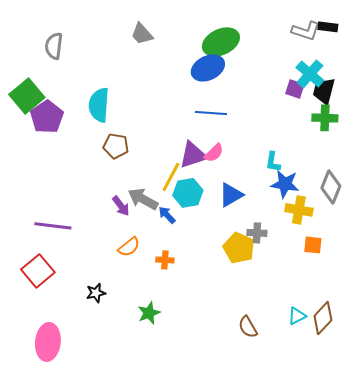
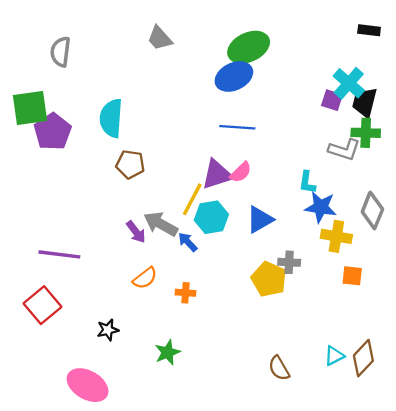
gray L-shape: (306, 31) -> (344, 150), moved
green square: (27, 96) -> (30, 108), turned 32
pink ellipse: (48, 342) -> (88, 385), moved, turned -66

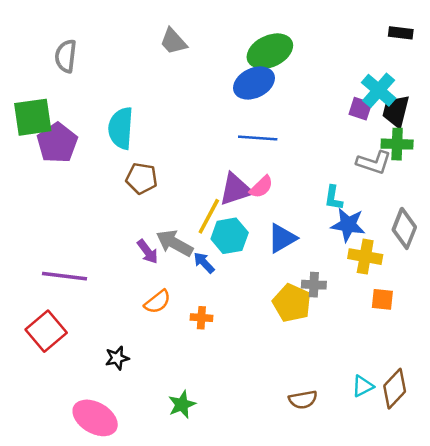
green star: (167, 352) -> (182, 404), moved
brown semicircle: (279, 368) -> (303, 400), turned -70

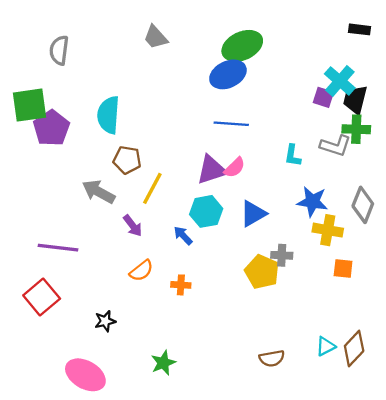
cyan L-shape: (333, 198) -> (293, 156), moved
yellow line: (209, 216) -> (152, 188), moved
gray arrow: (175, 243) -> (99, 192), moved

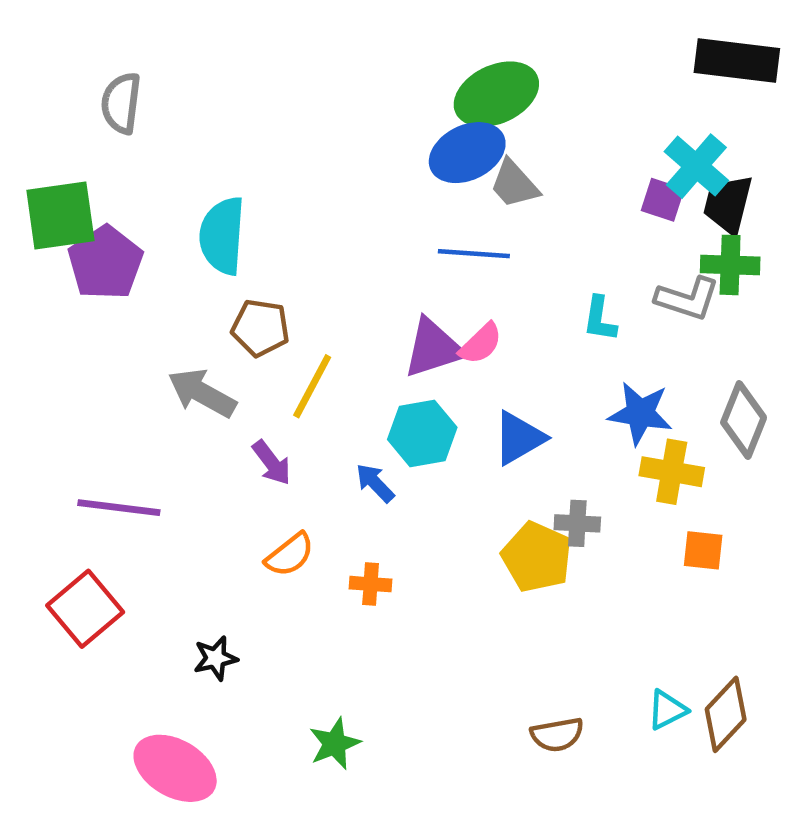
black rectangle: (360, 29) -> (737, 60), size x1.8
gray trapezoid: (156, 37) -> (514, 184), moved

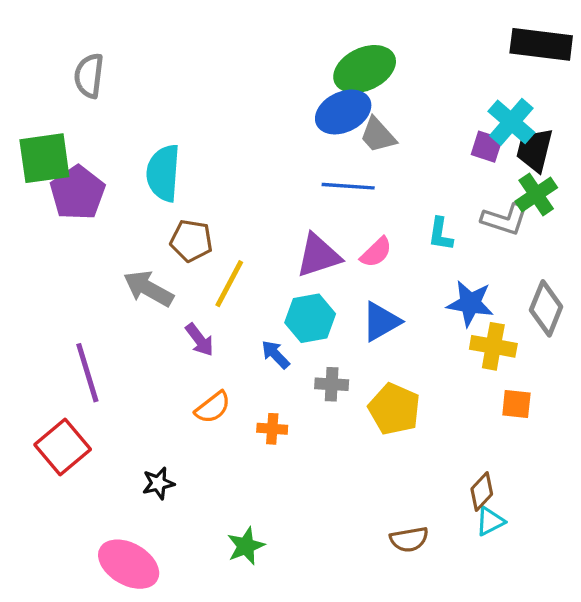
green cross: (730, 265) -> (536, 194), turned -36
pink semicircle: (481, 344) -> (376, 252), moved
purple line: (119, 508) -> (87, 373), turned 66
gray cross: (577, 523) -> (332, 384), moved
brown diamond: (726, 714) -> (482, 492), moved, size x0.7

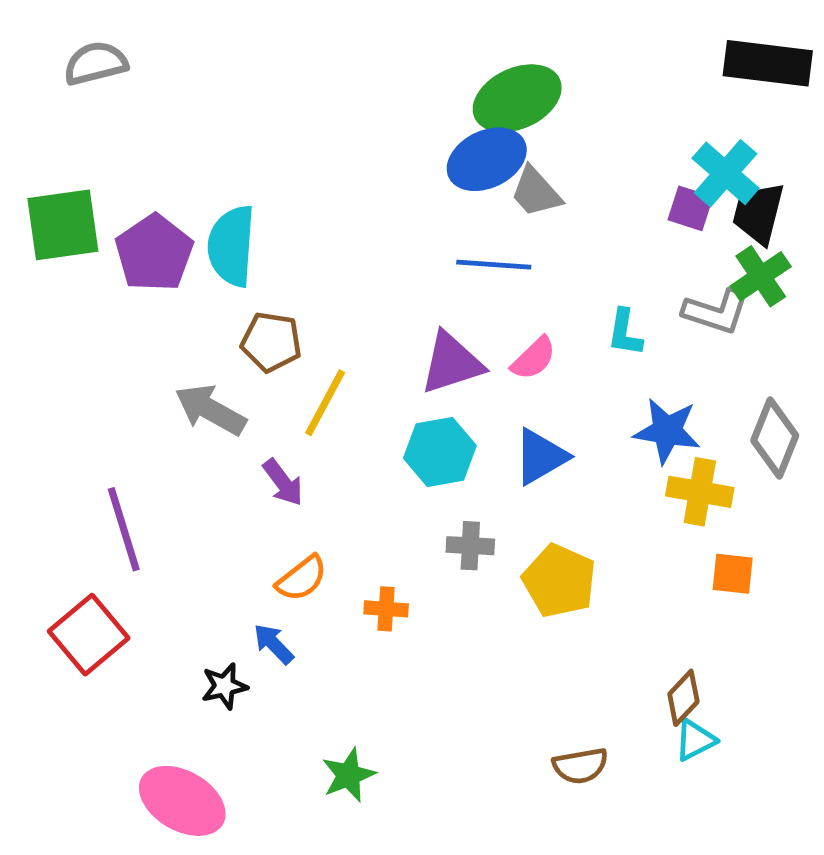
gray semicircle: (89, 76) -> (96, 63), moved, turned 69
purple pentagon: (77, 193) -> (154, 253), moved
blue arrow: (275, 355) -> (274, 644), moved

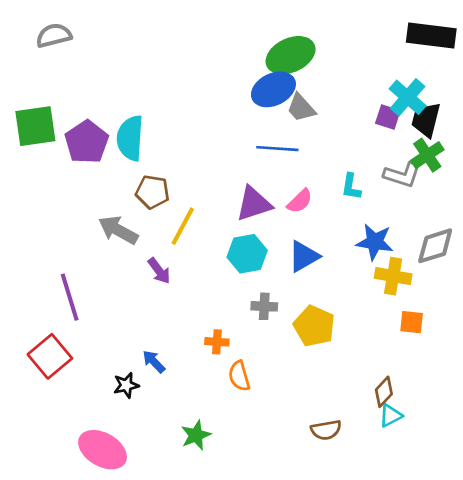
gray diamond: (775, 438) -> (435, 246), turned 51
orange semicircle: (302, 578) -> (239, 376), moved, turned 112

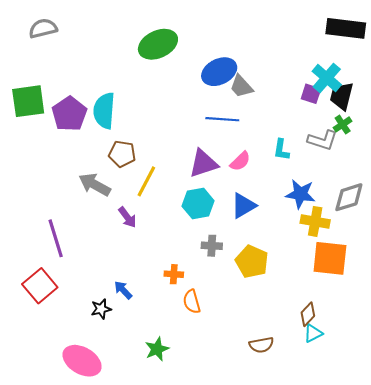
green ellipse: (291, 55) -> (158, 44), moved
green cross: (427, 155) -> (343, 124), size x0.7
orange square: (412, 322) -> (330, 258), size x1.8

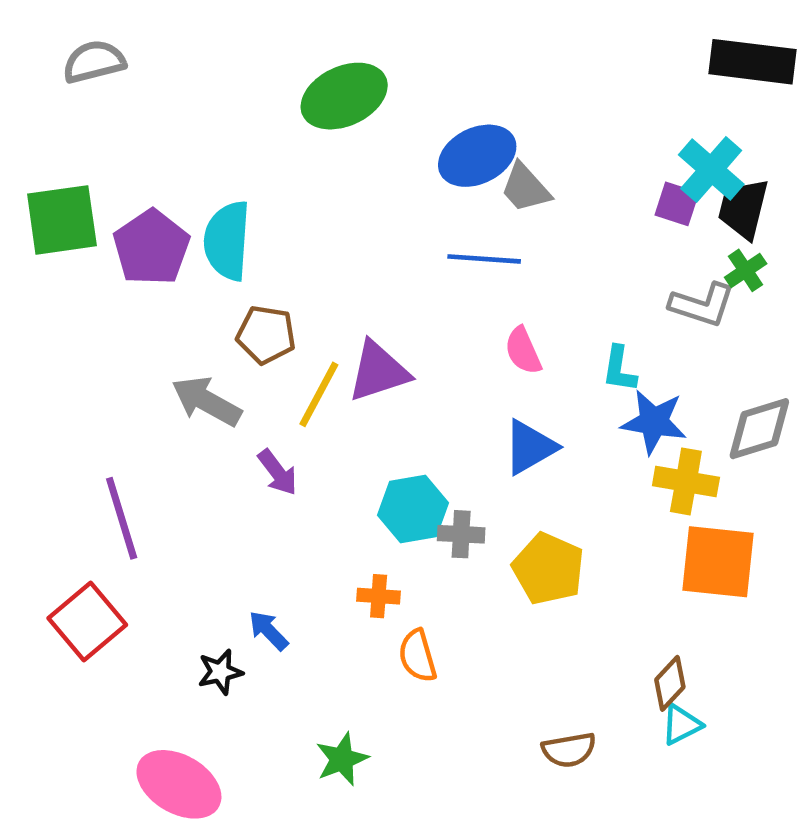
cyan L-shape: (281, 150) -> (619, 369), moved
pink semicircle: (240, 161) -> (523, 351), turned 110
purple triangle: (203, 163) -> (379, 371), moved
cyan hexagon: (198, 204) -> (413, 509), moved

